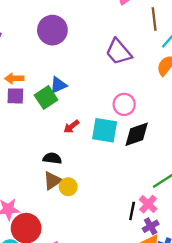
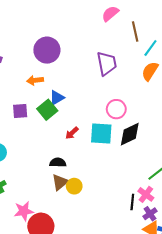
purple trapezoid: (118, 52) -> (107, 63), turned -145
orange arrow: (14, 78) -> (35, 80), moved

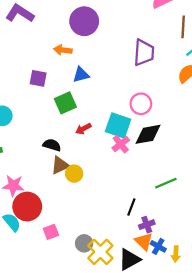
green square: (47, 110) -> (65, 103), moved
red arrow: (72, 133) -> (83, 129), moved
black semicircle: (58, 163) -> (52, 145), moved
pink cross: (146, 194) -> (121, 144), moved

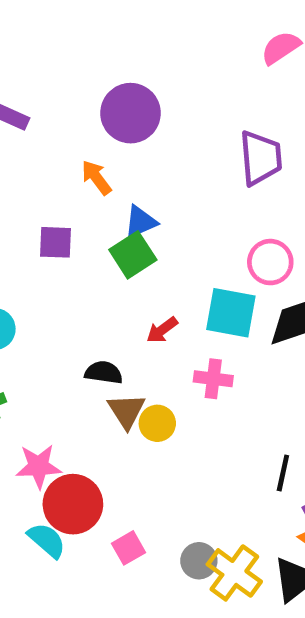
orange arrow: (63, 50) -> (96, 178), turned 54
green square: (65, 103) -> (133, 255), moved
pink cross: (121, 144) -> (213, 379), moved, turned -36
brown triangle: (60, 165) -> (126, 411), turned -30

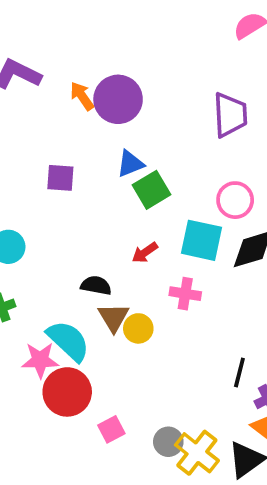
purple circle: (131, 113) -> (118, 99), moved
orange arrow: (96, 178) -> (82, 96), moved
green square: (133, 255) -> (152, 190), moved
cyan semicircle: (47, 540) -> (68, 341), moved, size x1.4

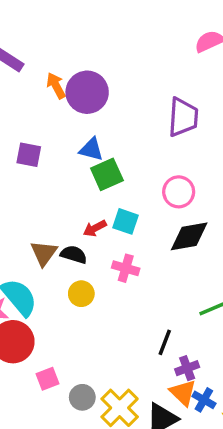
blue triangle: (130, 164) -> (91, 149), turned 30
cyan square: (202, 240) -> (125, 221), moved, size x0.7
black semicircle: (96, 285) -> (74, 254), moved
brown triangle: (114, 317) -> (44, 253), moved
gray circle: (168, 442) -> (82, 397), moved

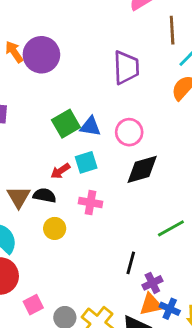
blue triangle: (91, 149) -> (90, 126), moved
cyan square: (125, 221) -> (86, 162), turned -30
orange triangle: (183, 393) -> (151, 304), turned -50

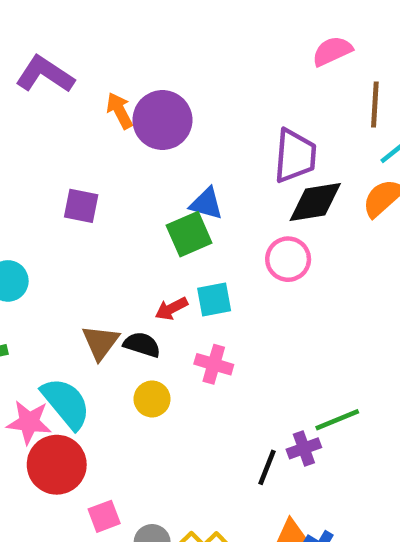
blue triangle: (90, 126) -> (206, 204), moved
black diamond: (142, 169) -> (315, 202), moved
purple cross: (152, 283) -> (304, 448), moved

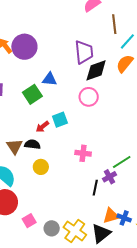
green square: (189, 234) -> (32, 94), moved
pink cross: (214, 364) -> (83, 153), moved

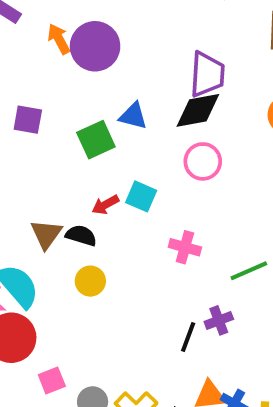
black diamond: (96, 70) -> (198, 110), moved
cyan square: (60, 120) -> (141, 196), turned 35
pink cross: (83, 153) -> (185, 247), moved
green line: (122, 162) -> (249, 271), moved

